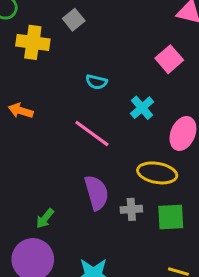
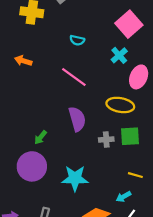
pink square: (169, 59) -> (129, 24), size x1.4
cyan cross: (142, 108) -> (119, 55), moved
gray cross: (131, 209) -> (106, 139), moved

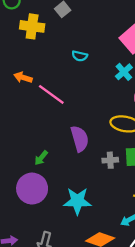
pink line: (74, 77) -> (51, 94), moved

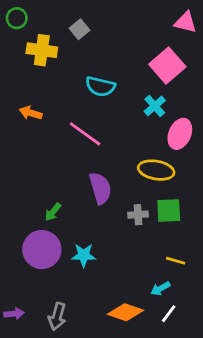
cyan semicircle: (80, 56) -> (100, 86), size x1.5
pink line: (51, 94) -> (85, 134), moved
cyan star: (77, 201) -> (84, 255), moved, size x0.7

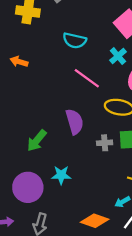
pink line: (85, 134) -> (87, 78), moved
green arrow: (53, 212) -> (37, 141), size x1.5
purple circle: (42, 250) -> (28, 187), moved

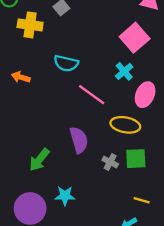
cyan semicircle: (75, 40) -> (66, 63), moved
gray cross: (105, 143) -> (110, 162), turned 32

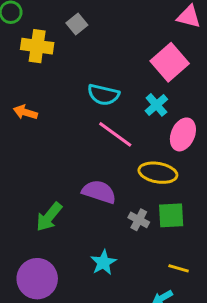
cyan semicircle: (66, 63) -> (103, 95), moved
purple semicircle: (79, 140) -> (99, 192), turned -56
cyan star: (65, 196) -> (103, 262), moved, turned -30

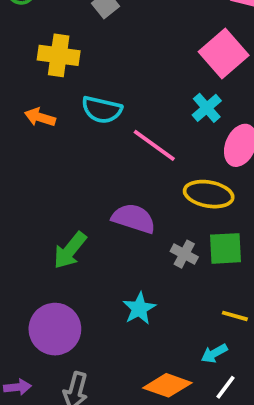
yellow cross: (37, 46) -> (59, 55), moved
cyan semicircle: (103, 95) -> (102, 110), moved

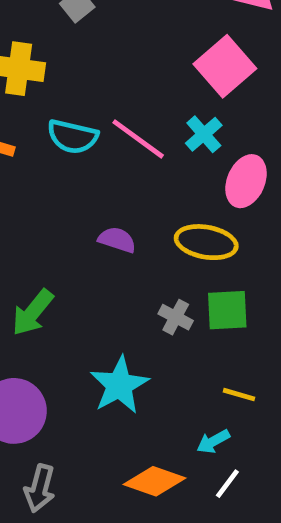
pink line: (154, 145) -> (138, 139), moved
purple semicircle: (134, 218) -> (117, 240), moved, size x0.7
cyan star: (139, 308) -> (119, 385), size x1.4

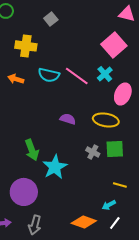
green arrow: (33, 312) -> (32, 150), turned -60
cyan star: (119, 385) -> (55, 167), moved

